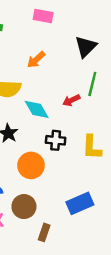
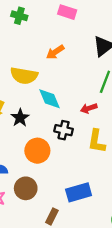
red arrow: (71, 100) -> (89, 108), moved
brown rectangle: (44, 232) -> (52, 216), moved

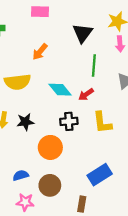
cyan diamond: (50, 99) -> (60, 90), moved
black star: (20, 118) -> (25, 122), turned -30

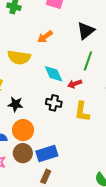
black star: (25, 122) -> (15, 104), moved
orange circle: (50, 147) -> (23, 130), moved
blue rectangle: (100, 175) -> (47, 153), moved

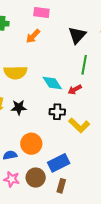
orange arrow: (45, 37) -> (33, 36), moved
black star: (15, 104) -> (19, 107), moved
yellow L-shape: (82, 112) -> (79, 125), moved, turned -45
brown circle: (23, 153) -> (36, 178), moved

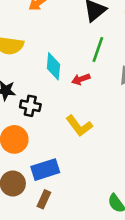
cyan diamond: (52, 83) -> (53, 66), turned 30
black cross: (57, 112) -> (30, 106), moved

